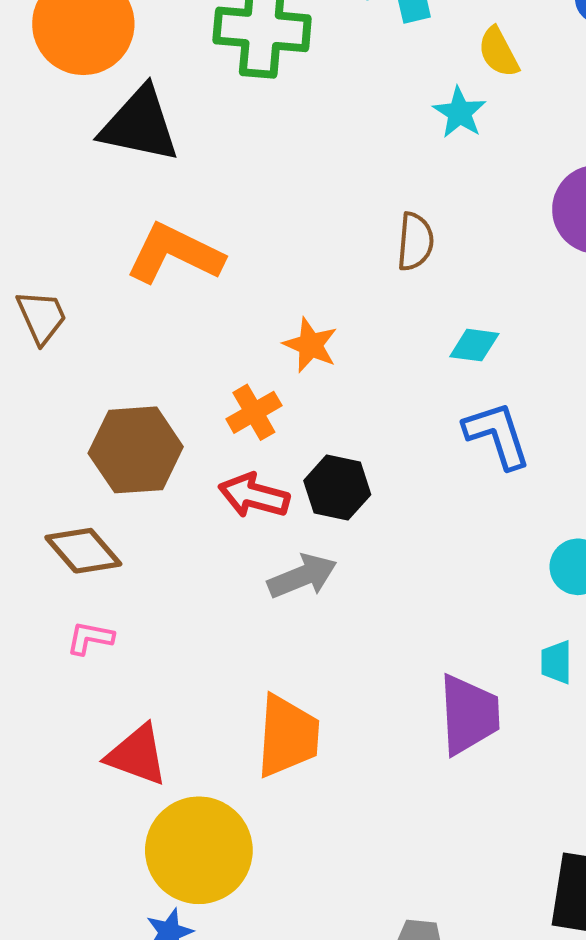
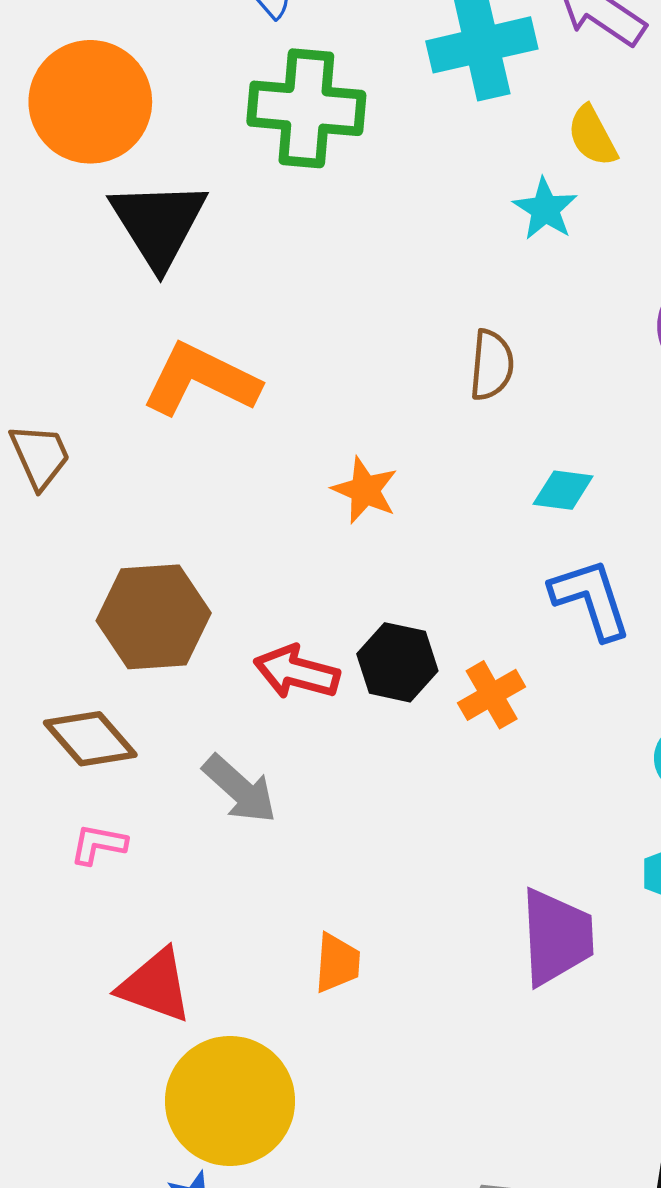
black triangle: (140, 125) -> (159, 224), turned 46
orange cross: (254, 412) -> (492, 695), moved
gray arrow: (302, 576) -> (240, 789), moved, turned 64
orange trapezoid: (288, 736) -> (337, 963), size x0.6

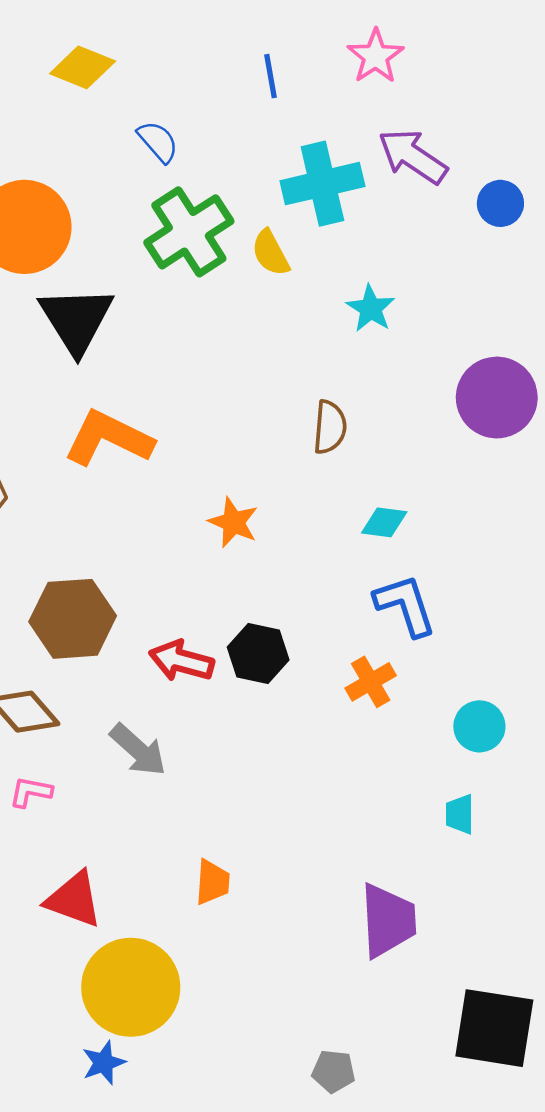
green cross: (306, 108) -> (189, 232), turned -38
yellow semicircle: (592, 136) -> (270, 253), moved
orange cross: (492, 695) -> (371, 682), moved
purple trapezoid: (557, 937) -> (388, 921), moved

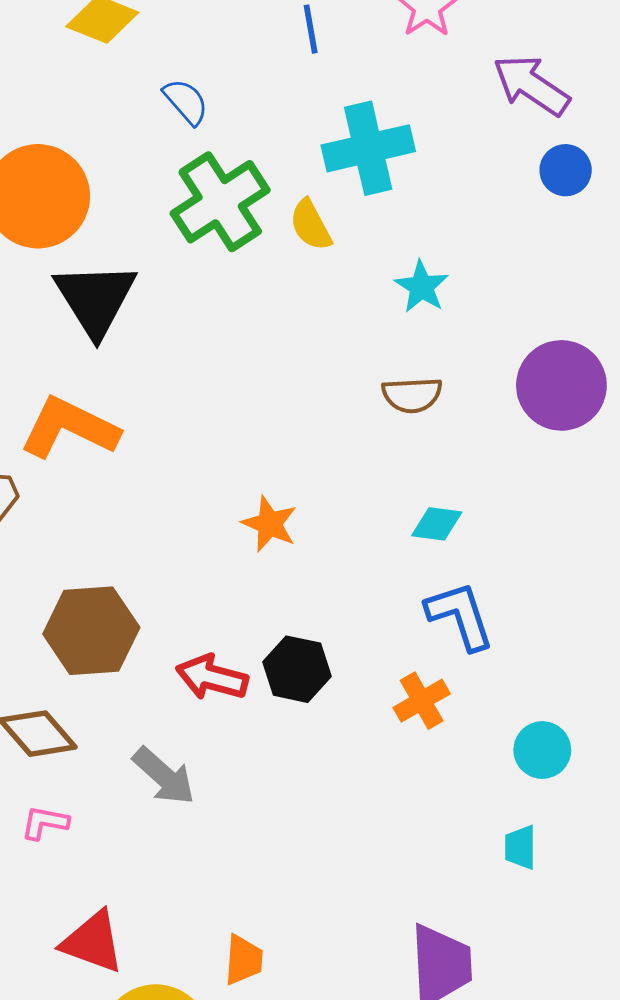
purple arrow: (413, 156) -> (531, 85), moved
brown semicircle: (330, 427) -> (412, 395), moved, turned 82
orange L-shape: (109, 438) -> (69, 428), moved
orange trapezoid: (212, 882) -> (243, 960), moved

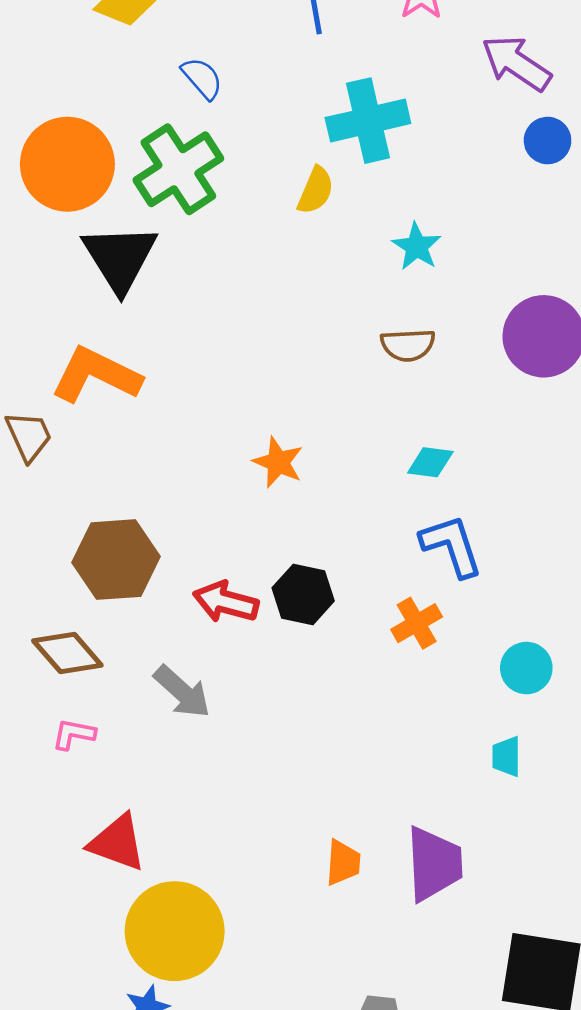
green cross: (220, 202) -> (178, 169), moved
yellow semicircle: (311, 225) -> (316, 190), turned -129
orange trapezoid: (243, 960) -> (343, 863), moved

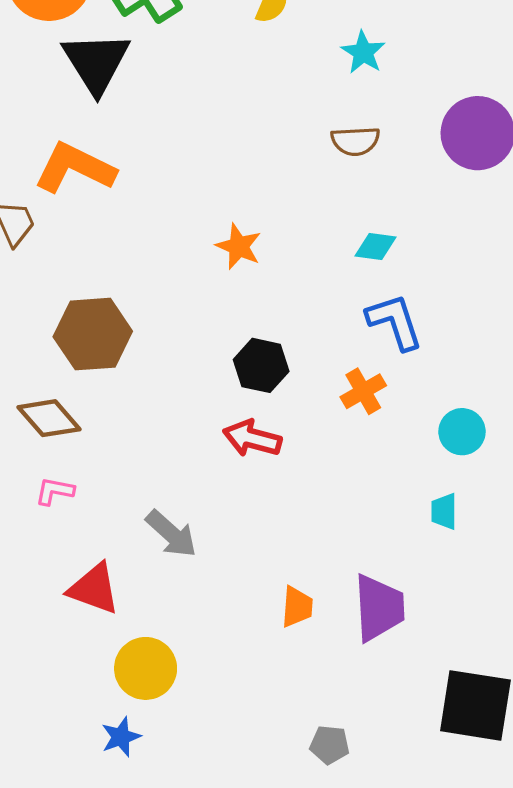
red arrow: (226, 602) -> (252, 438), moved
gray arrow: (182, 692) -> (171, 534), moved
yellow circle: (175, 931) -> (146, 668), size x0.7

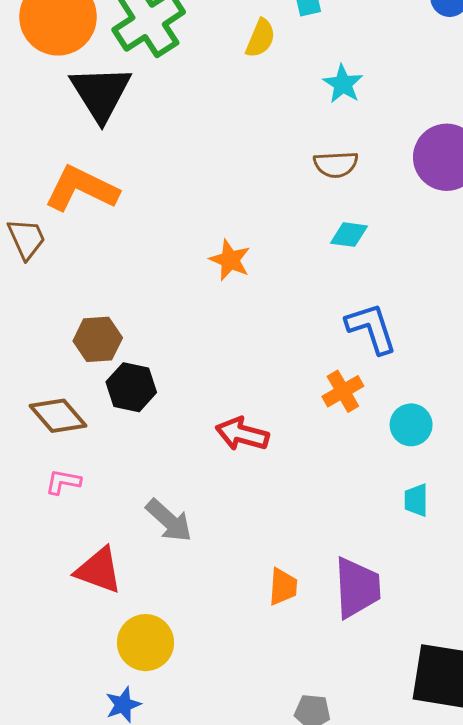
cyan diamond: (376, 246) -> (349, 235), moved
brown hexagon: (93, 334) -> (98, 339), size x0.7
black hexagon: (261, 365) -> (131, 387), moved
cyan circle: (462, 432) -> (411, 425), moved

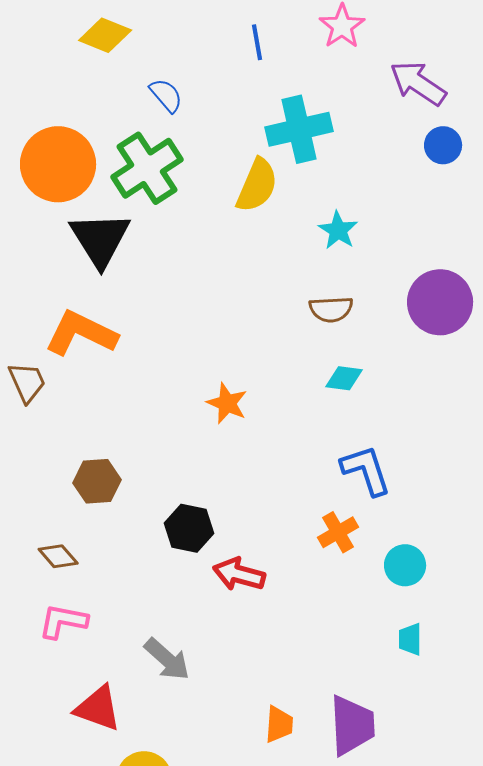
yellow semicircle: (260, 38) -> (257, 185), size x1.4
black hexagon: (131, 387) -> (189, 528), moved
brown diamond: (58, 416) -> (58, 556), size x0.7
pink L-shape: (63, 482) -> (63, 621), size x1.4

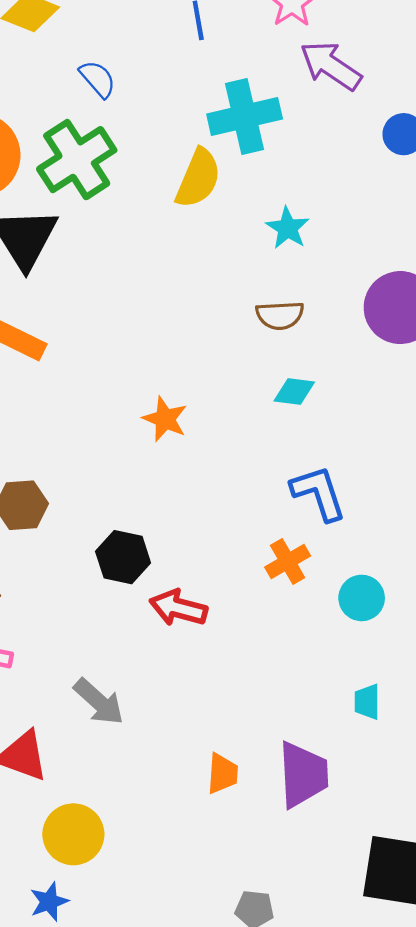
purple arrow: (418, 83) -> (331, 66), moved
cyan trapezoid: (410, 639) -> (367, 702), moved

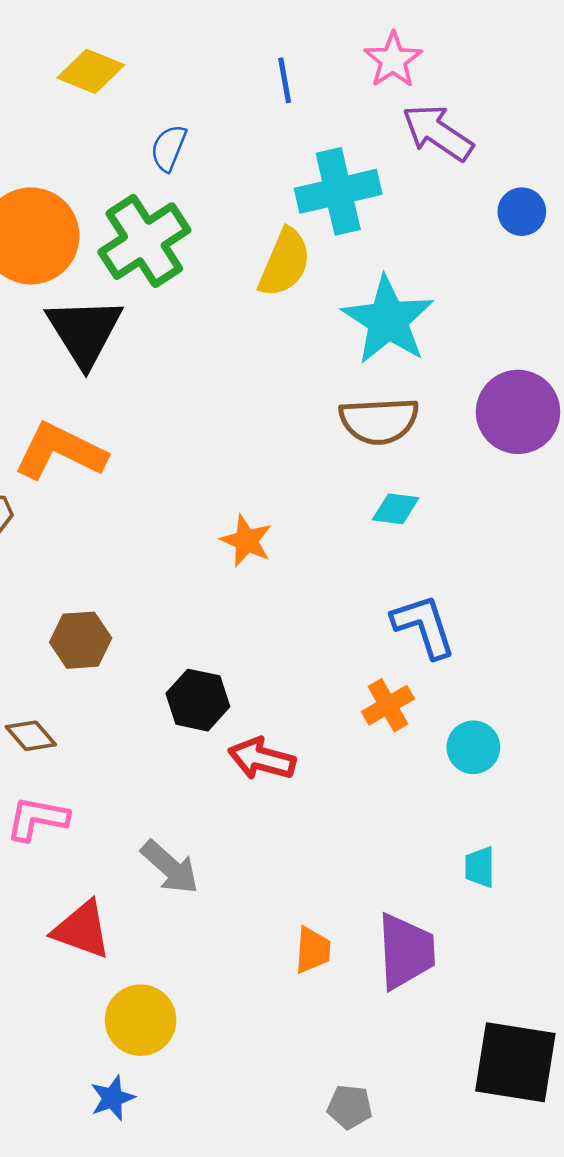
blue semicircle: (98, 79) -> (169, 148), turned -117
cyan star: (288, 228) -> (388, 320), size x1.8
brown semicircle: (280, 315) -> (379, 421), size x1.4

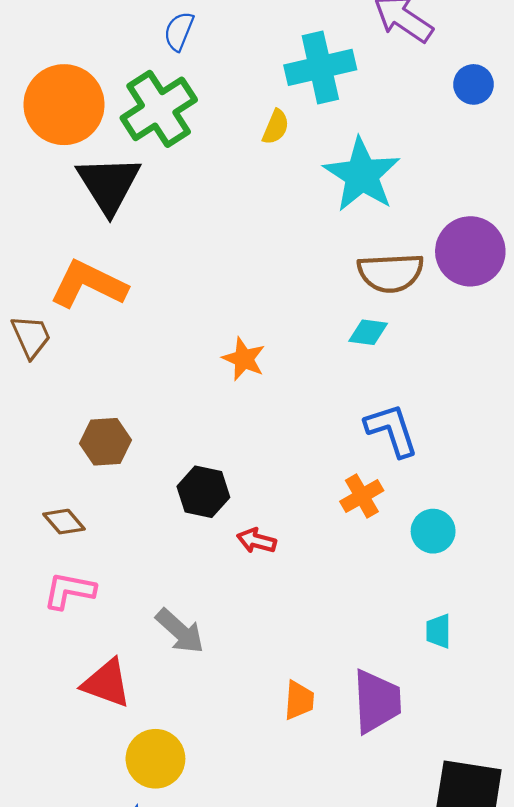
yellow semicircle: (285, 263) -> (276, 127), size x0.6
brown semicircle: (379, 421) -> (391, 273), moved
red arrow: (262, 759) -> (257, 541), size x0.7

